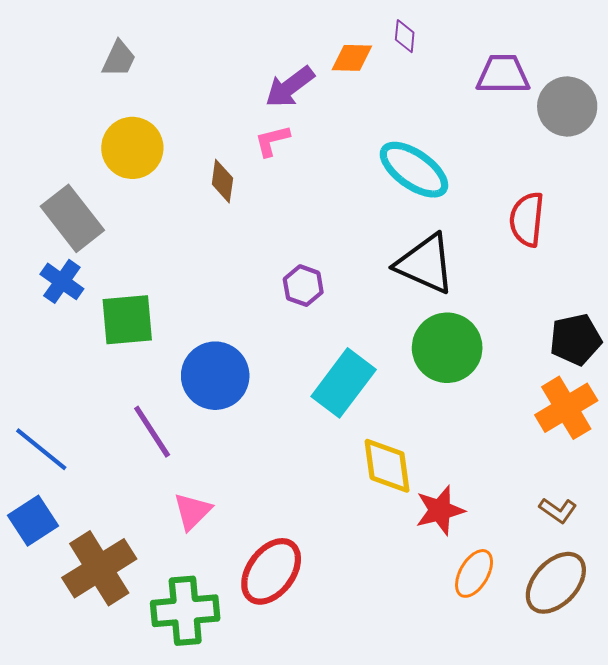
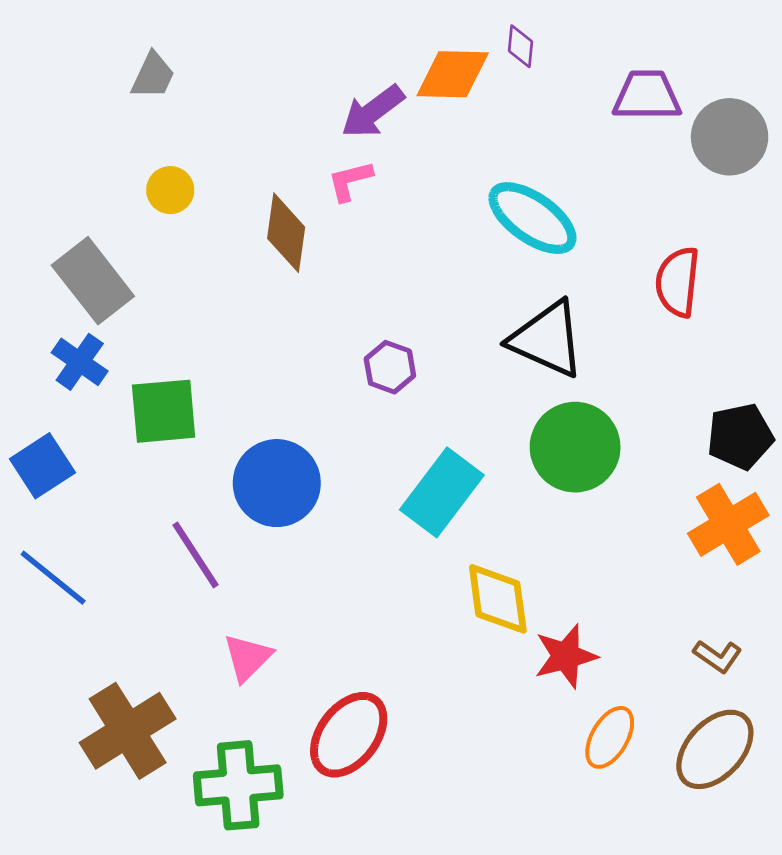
orange diamond: (352, 58) -> (453, 74), size x1.4
yellow circle: (132, 148) -> (170, 190), size x0.6
brown diamond: (222, 181) -> (286, 233), size x1.4
blue square: (33, 521) -> (42, 466), moved

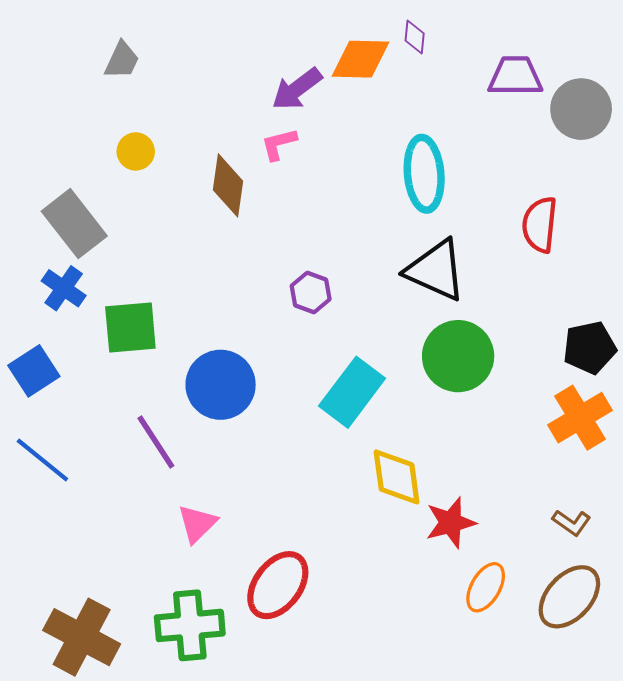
cyan ellipse: (532, 218) -> (424, 174), turned 50
brown cross: (128, 731) -> (82, 637), moved, turned -30

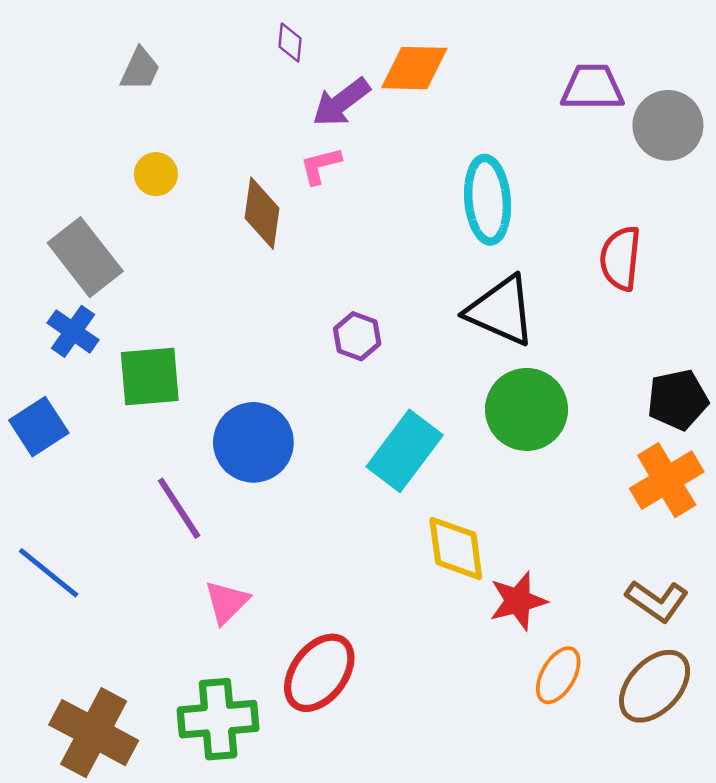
purple diamond: (415, 37) -> (290, 42), moved
blue line: (42, 460) -> (49, 573), moved
brown L-shape: (572, 523) -> (657, 601), size x1.4

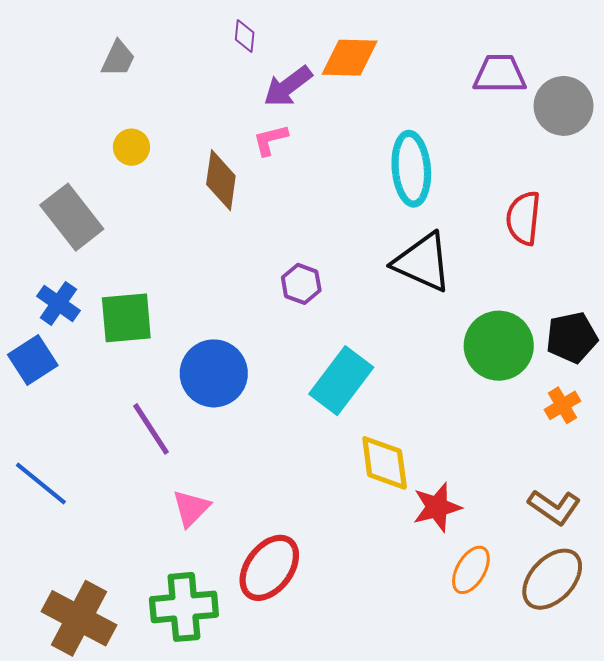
blue cross: (73, 331) -> (58, 303), moved
green circle: (527, 409) -> (499, 346), moved
orange cross: (667, 480) -> (562, 405), size x0.6

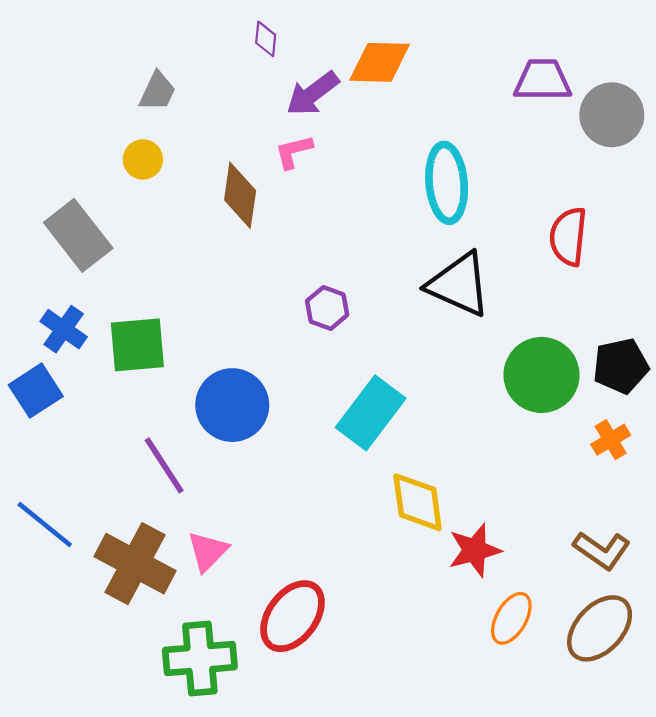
gray trapezoid: (118, 59) -> (157, 91), moved
brown cross: (79, 618) -> (135, 564), moved

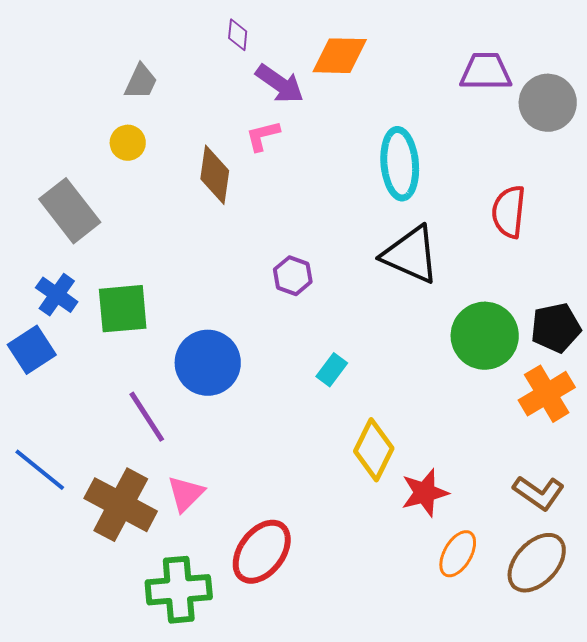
purple arrow: (313, 94) -> (280, 84), turned -108
cyan rectangle: (371, 413) -> (332, 370), size x0.5
orange cross: (611, 440) -> (547, 394), size x1.6
yellow diamond: (418, 502) -> (374, 450), turned 34

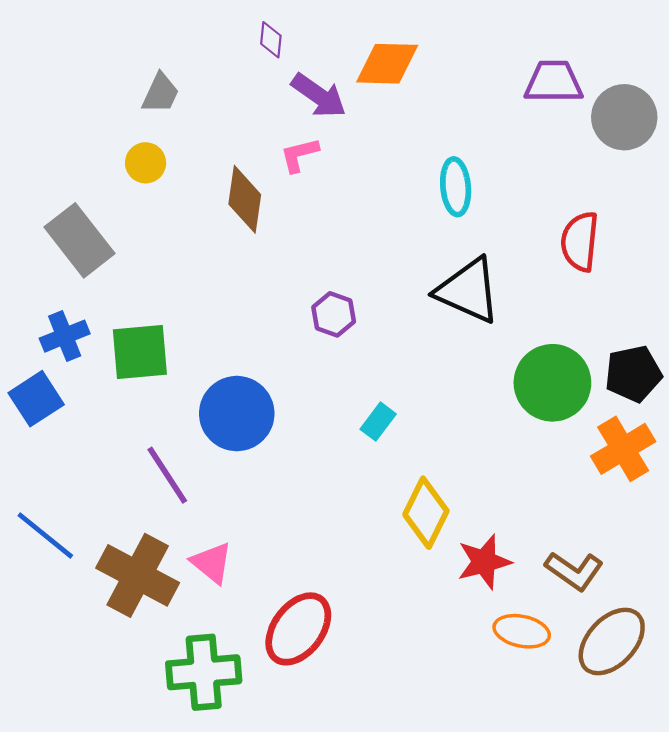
cyan ellipse: (400, 164) -> (456, 187), size x0.7
blue cross: (57, 295) -> (65, 336), turned 33
brown L-shape: (539, 493) -> (574, 571), moved
pink triangle: (186, 494) -> (212, 563), turned -36
orange ellipse: (458, 554) -> (522, 631), turned 72

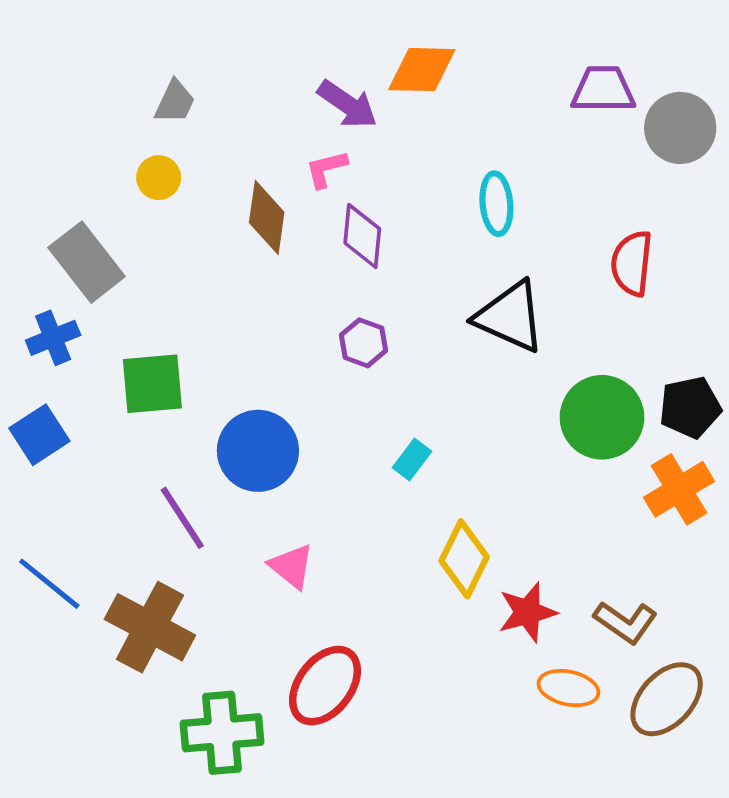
purple diamond: (271, 40) -> (362, 236), moved, size x1.6
blue cross: (65, 336) -> (53, 338), moved
pink triangle: (212, 563) -> (292, 566), moved

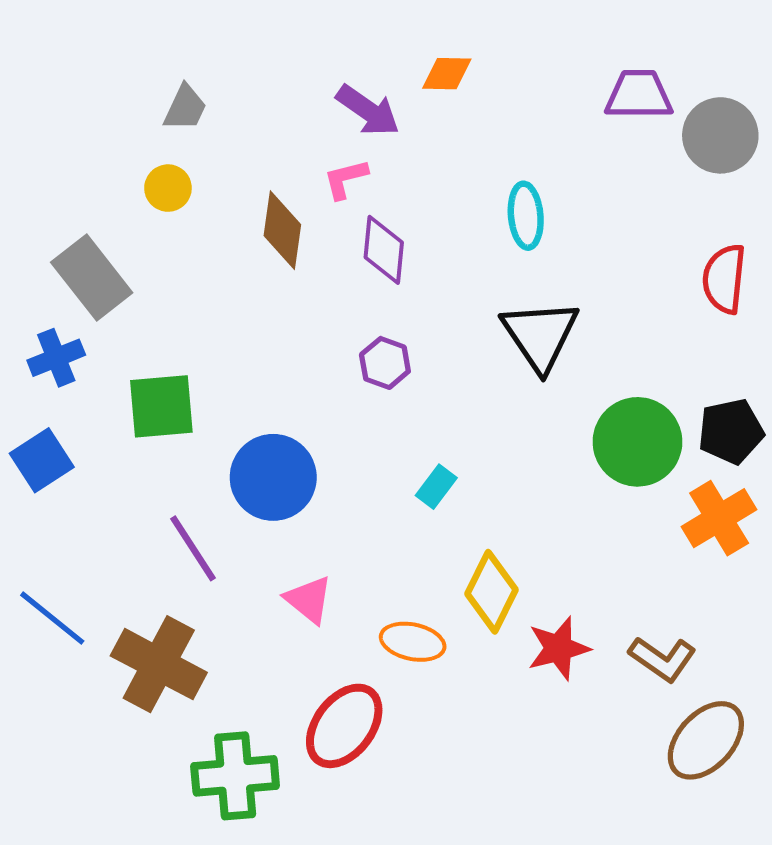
orange diamond: (422, 70) -> (447, 74), size x0.7
red semicircle: (632, 263) -> (724, 279), moved
black triangle: (510, 317) -> (540, 335), turned 32
orange ellipse: (568, 688) -> (413, 642), moved

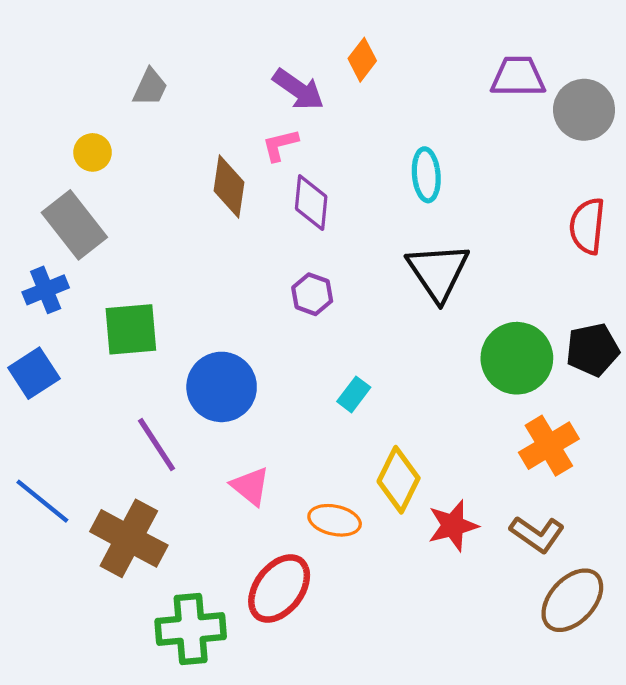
orange diamond: (447, 74) -> (362, 60), turned -54
yellow circle: (168, 188) -> (93, 152), moved
orange cross: (719, 518) -> (549, 446), moved

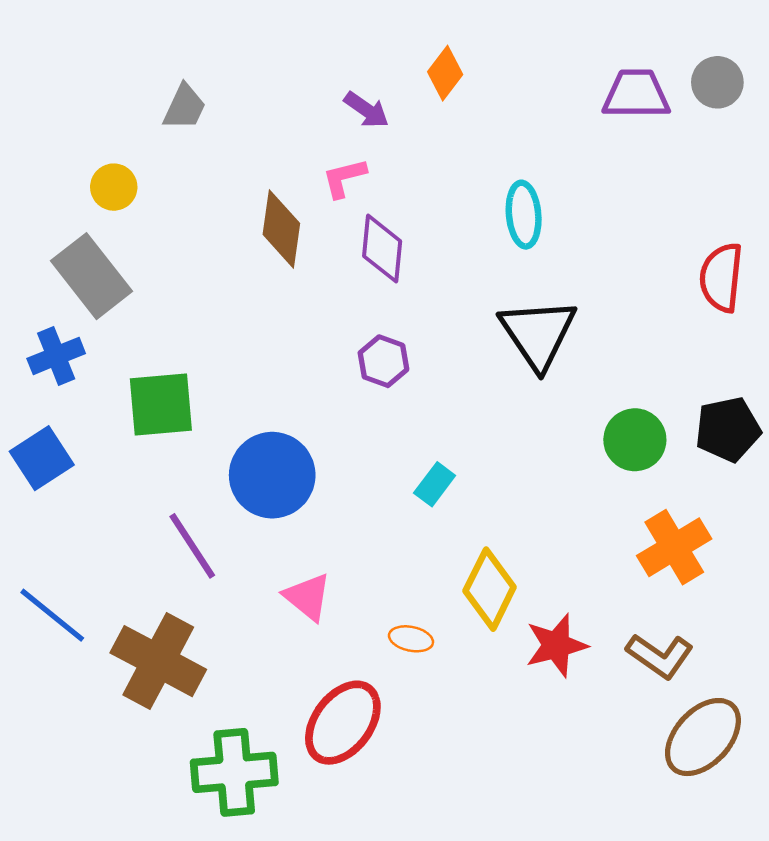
purple arrow: (298, 90) -> (366, 110), size x0.7
gray circle: (584, 110) -> (717, 82), moved, size x0.7
green circle: (517, 358) -> (635, 440), size x0.7
orange ellipse: (335, 520) -> (411, 639), size x0.7

